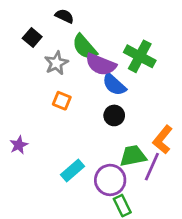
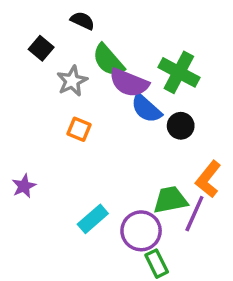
black circle: (114, 115) -> (181, 126), moved

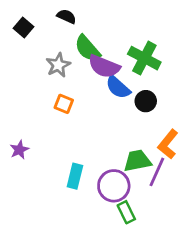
black square: (41, 48) -> (24, 28), moved
cyan rectangle: (93, 219) -> (75, 176), turned -35

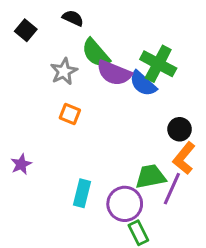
blue semicircle: (118, 87) -> (143, 84), moved
black circle: (146, 101) -> (180, 129), moved

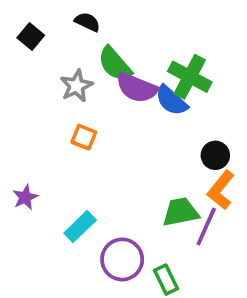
cyan rectangle: (82, 193) -> (80, 227), moved, turned 32
purple circle: (125, 204) -> (122, 259), moved

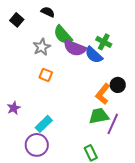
green cross: (190, 77) -> (104, 42), size x0.7
orange L-shape: (221, 190) -> (103, 94), moved
purple circle: (122, 259) -> (37, 145), moved

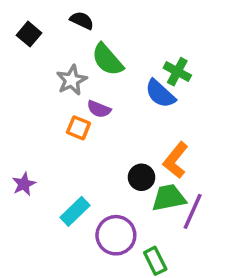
purple semicircle: (75, 48) -> (99, 109), moved, size x0.6
black circle: (118, 85) -> (141, 177), moved
purple circle: (37, 145) -> (116, 235), moved

